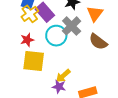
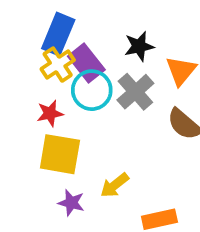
cyan circle: (56, 36) -> (92, 90), moved
purple star: (59, 87) -> (71, 203), moved

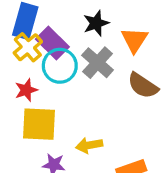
yellow arrow: (115, 185) -> (89, 145), turned 35

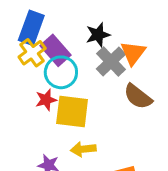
gray cross: (98, 63) -> (111, 62), moved
red star: (26, 90) -> (46, 100), moved
yellow square: (39, 124) -> (72, 111), moved

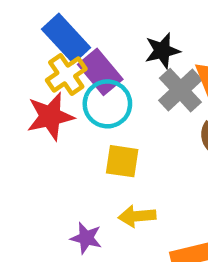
blue rectangle: (31, 28) -> (66, 38), turned -64
red star: (46, 100) -> (50, 116), moved, size x1.5
yellow square: (72, 111) -> (122, 161), size x0.7

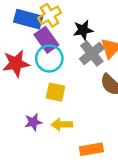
blue rectangle: (66, 38) -> (28, 19), turned -36
yellow cross: (66, 74) -> (50, 15), moved
purple star: (86, 238) -> (33, 122), moved, turned -30

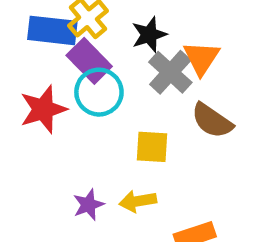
yellow square: (55, 92) -> (152, 147), moved

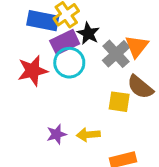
black star: (149, 35) -> (88, 33), moved, turned -30
purple rectangle: (89, 61) -> (65, 42), turned -76
yellow square: (152, 147) -> (119, 102), moved

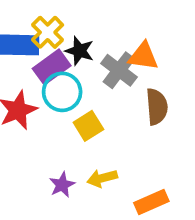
orange triangle: (137, 46) -> (143, 56), turned -50
brown semicircle: (140, 87) -> (157, 107), turned -124
yellow square: (119, 102) -> (88, 126), moved, turned -30

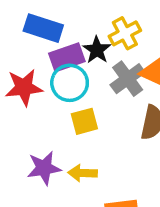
yellow cross: (48, 32) -> (125, 33), moved
purple star: (62, 185) -> (44, 168), size x1.4

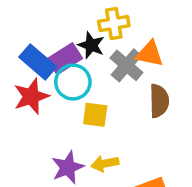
blue rectangle: (43, 28) -> (38, 62), moved, turned 36
yellow cross: (125, 33) -> (114, 24), turned 32
yellow square: (84, 121) -> (95, 115), turned 36

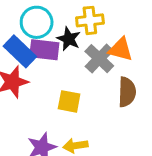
purple rectangle: (65, 59) -> (44, 50), turned 36
cyan circle: (73, 82) -> (37, 22), moved

